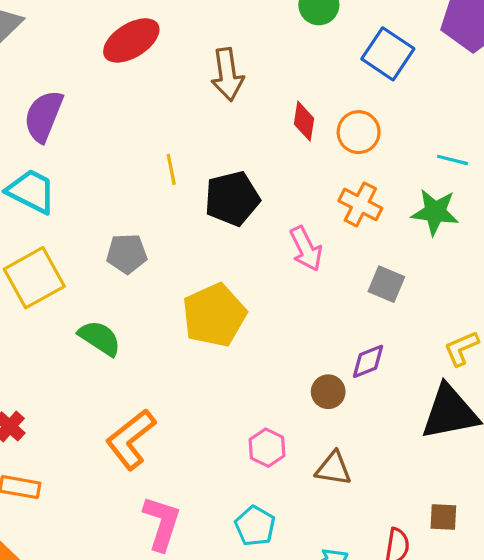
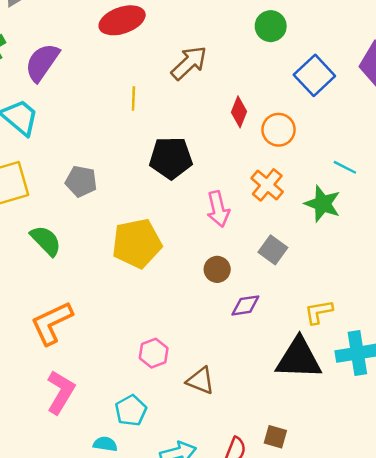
brown arrow: (227, 74) -> (189, 63), turned -138
yellow line: (171, 169) -> (133, 98), moved
brown circle: (328, 392) -> (217, 269), moved

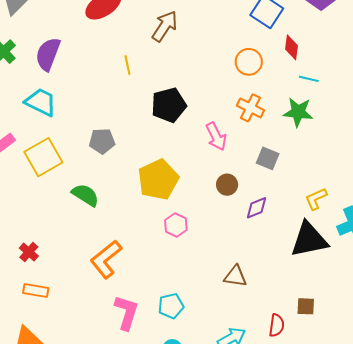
red diamond: (239, 112) -> (292, 47), moved
pink hexagon: (154, 353) -> (176, 225), moved
cyan pentagon: (131, 411) -> (171, 306), moved, turned 30

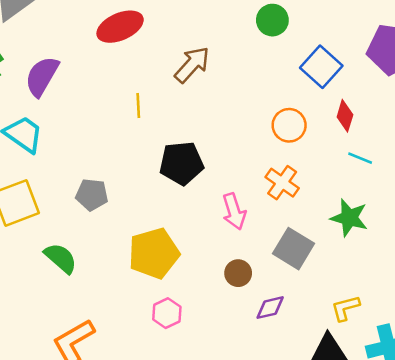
green star: (298, 112) -> (349, 218), moved
gray square: (268, 158) -> (294, 249), size x1.4

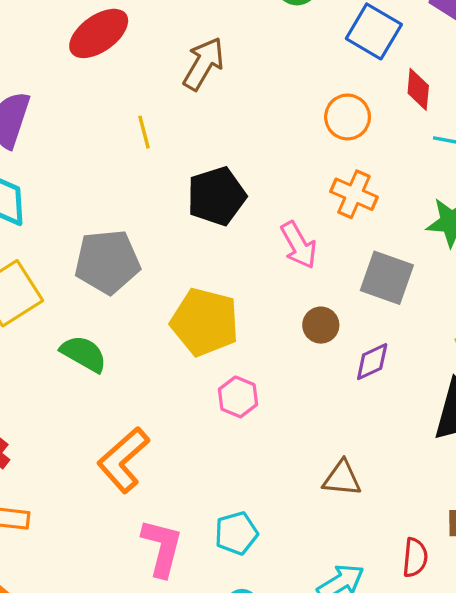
gray pentagon: (92, 195) -> (107, 262), size x1.5
yellow pentagon: (154, 253) -> (205, 322), turned -30

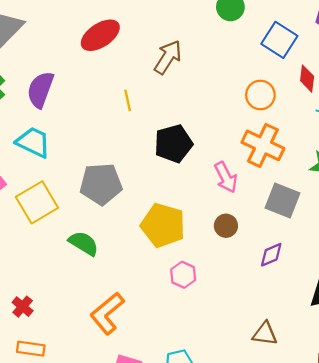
orange cross: (354, 194) -> (263, 145), size x1.4
brown circle: (321, 325) -> (226, 226), moved
brown triangle: (342, 478) -> (265, 334), moved

